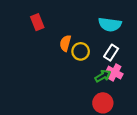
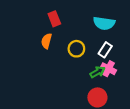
red rectangle: (37, 22) -> (54, 19), moved
orange semicircle: (65, 43) -> (47, 41), moved

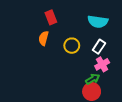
pink cross: (109, 69) -> (102, 64), turned 32
green arrow: (97, 72) -> (93, 79), moved

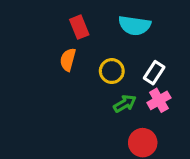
cyan semicircle: (98, 22) -> (135, 25), moved
green arrow: (93, 79) -> (125, 104), moved

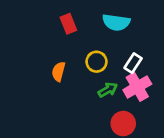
orange semicircle: (68, 60) -> (59, 72), moved
pink cross: (159, 100) -> (137, 87), size x1.4

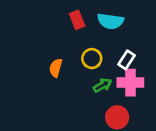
red rectangle: (68, 24) -> (77, 20), moved
pink cross: (137, 87) -> (130, 83), turned 30

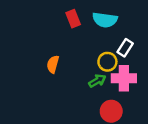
yellow circle: (92, 59) -> (107, 62), moved
white rectangle: (126, 60) -> (125, 48), moved

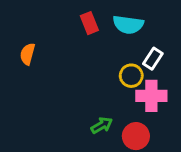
orange semicircle: (53, 64) -> (27, 54), moved
green arrow: (97, 81) -> (102, 125), moved

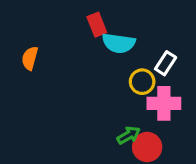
cyan semicircle: (128, 25) -> (119, 43), moved
green arrow: (102, 125) -> (129, 135), moved

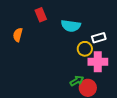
red rectangle: (97, 25) -> (41, 15), moved
white rectangle: (166, 63) -> (99, 38), turned 40

